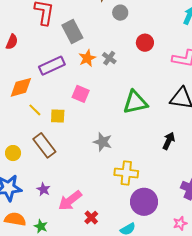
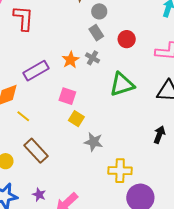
gray rectangle: (72, 31) -> (96, 33), moved, size x0.7
green triangle: (135, 102) -> (122, 84), moved
yellow square: (58, 116) -> (76, 119), moved, turned 35

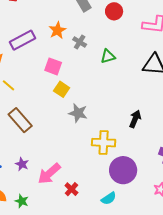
gray cross: (92, 58) -> (80, 42), moved
green triangle: (122, 84) -> (108, 56), size x0.6
black arrow: (159, 135) -> (135, 119), moved

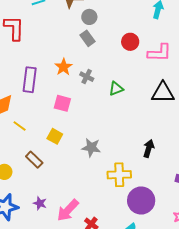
red circle: (114, 11) -> (130, 42), moved
purple rectangle: (23, 40) -> (30, 80), turned -50
yellow square: (62, 89) -> (55, 136), moved
brown rectangle: (20, 120) -> (34, 160), size x0.7

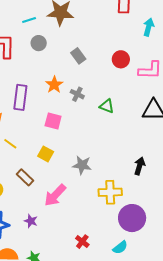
gray circle: (89, 17) -> (39, 43), moved
green triangle: (116, 89) -> (107, 106), turned 42
pink arrow: (68, 210) -> (55, 195), moved

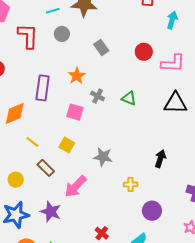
gray cross: (77, 94) -> (98, 96), moved
yellow line: (10, 144) -> (32, 142), moved
yellow cross: (110, 192) -> (131, 184), size x0.6
purple circle: (132, 218) -> (152, 211), size x0.7
purple star: (31, 221) -> (51, 212), size x1.5

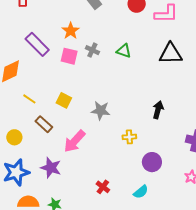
purple rectangle: (43, 88) -> (37, 44), turned -50
pink square: (75, 112) -> (69, 56), moved

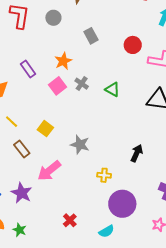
purple rectangle: (37, 44) -> (28, 69), size x0.7
pink square: (69, 56) -> (58, 86), turned 30
purple circle: (152, 162) -> (122, 204), size x1.4

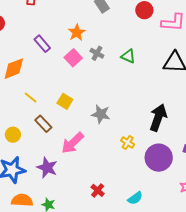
black arrow: (137, 153) -> (158, 118), size x1.5
yellow cross: (104, 175) -> (128, 142), turned 32
purple circle: (122, 204) -> (159, 158), moved

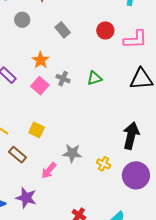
green triangle: (128, 56) -> (94, 78), turned -35
gray star: (101, 114) -> (72, 153), moved
pink arrow: (73, 143) -> (49, 170), size x0.7

